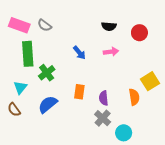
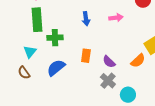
blue arrow: (79, 53) -> (86, 19), turned 32
green cross: (47, 73) -> (55, 38), turned 35
orange semicircle: (134, 97) -> (138, 61), turned 56
purple semicircle: (104, 98) -> (109, 62), turned -40

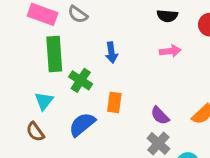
blue arrow: (86, 19) -> (111, 53), moved
green cross: (55, 38) -> (81, 80), turned 35
orange rectangle: (86, 56) -> (114, 102), moved

